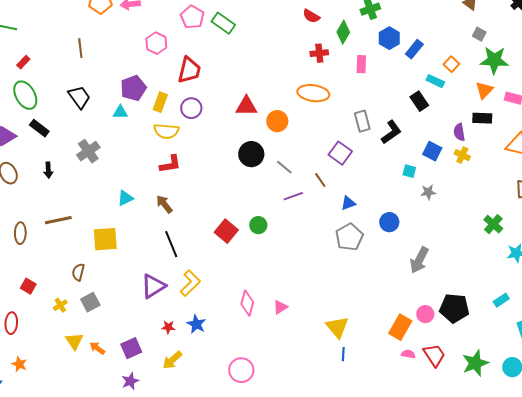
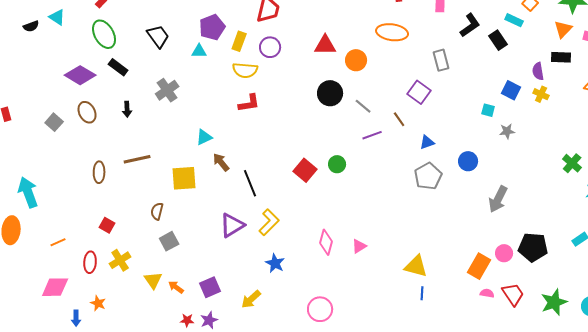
black L-shape: (391, 132) -> (470, 25), moved
brown arrow: (164, 204) -> (221, 162), moved
yellow cross: (60, 305) -> (120, 260), moved, size x1.5
red star: (168, 327) -> (187, 320), moved
yellow triangle: (337, 327) -> (416, 266), turned -35

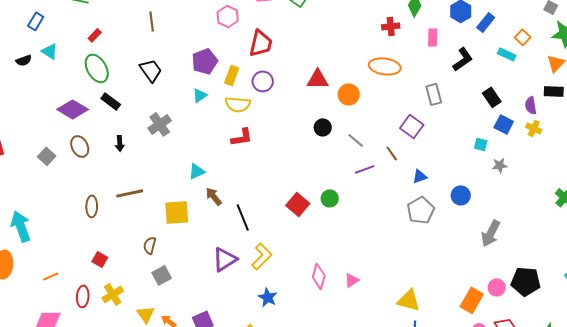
black rectangle: (498, 40) -> (492, 97), moved
cyan triangle: (199, 51) -> (200, 95), moved, turned -35
black circle: (330, 93) -> (323, 127), size x0.7

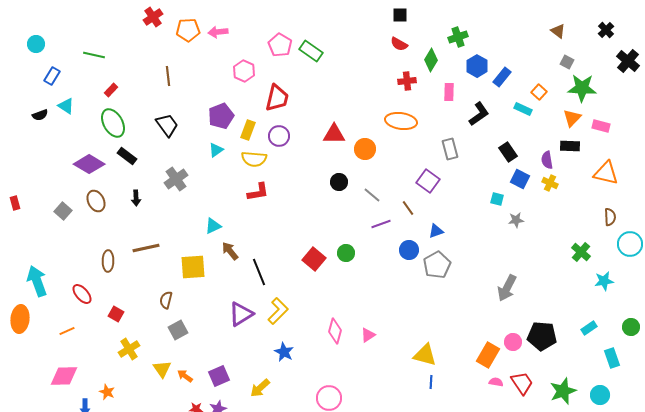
blue circle: (461, 195) -> (409, 250), moved
red ellipse: (83, 296) -> (82, 294), moved, turned -45

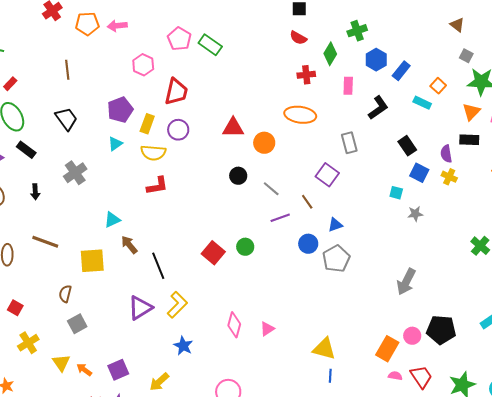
brown line: (146, 248) -> (45, 242), turned 32

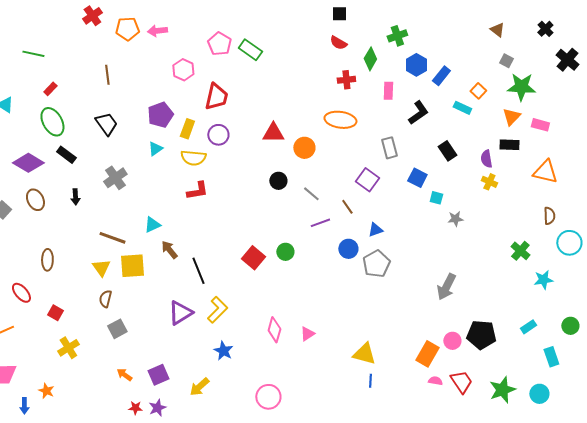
blue square: (419, 173) -> (417, 178), moved
brown line: (45, 242) -> (112, 238), moved
yellow triangle: (61, 363) -> (101, 268), moved

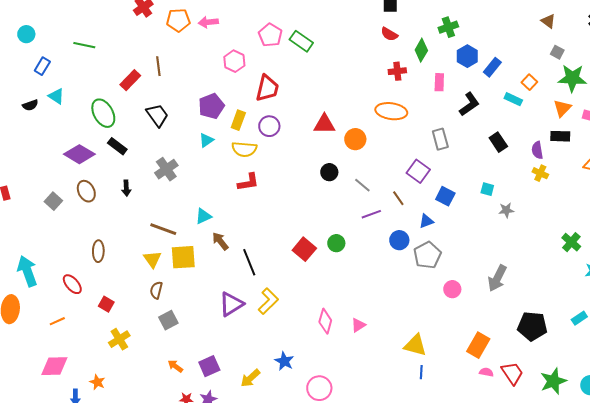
red rectangle: (50, 89) -> (130, 80), moved, size x1.5
blue square: (417, 178) -> (445, 196), moved
pink circle: (452, 341) -> (452, 289), moved
blue star: (223, 351) -> (284, 361), moved

